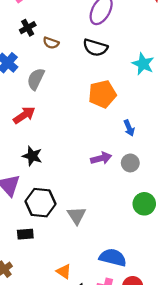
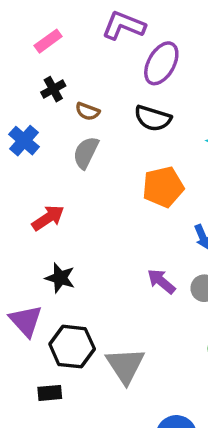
gray semicircle: (36, 79) -> (86, 153), moved
purple arrow: (101, 158) -> (161, 281), turned -126
gray triangle: (77, 215) -> (125, 365), size x1.4

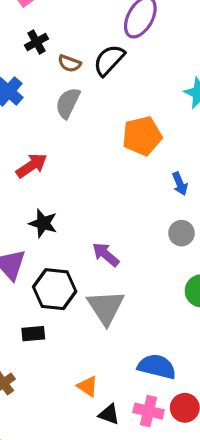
black semicircle: (153, 118) -> (109, 60), moved, turned 116
purple arrow: (161, 281) -> (106, 255), moved

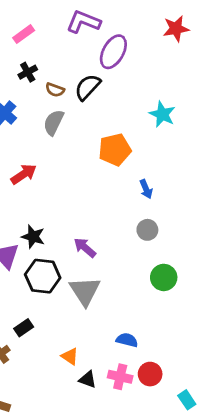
black star: (43, 223) -> (33, 237), moved
black rectangle: (33, 334) -> (24, 328), moved, turned -30
blue semicircle: (157, 367) -> (127, 340), size x0.7

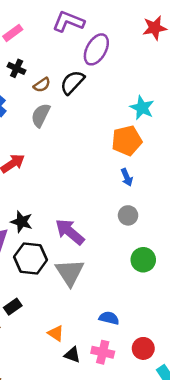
black cross: (28, 72) -> (17, 68), turned -36
brown semicircle: (55, 90) -> (42, 85), turned -54
orange pentagon: (115, 150) -> (127, 141), moved
purple arrow: (85, 248) -> (70, 232), size x1.4
red circle: (150, 374) -> (143, 348), moved

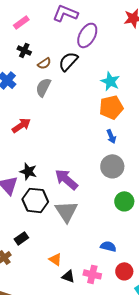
cyan star: (142, 108) -> (110, 81), moved
gray circle: (128, 215) -> (112, 166), size x1.5
blue semicircle: (109, 318) -> (108, 246), moved

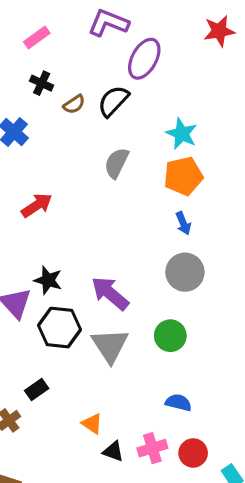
gray semicircle: (43, 87) -> (117, 163), moved
green circle: (124, 201) -> (170, 336), moved
red circle: (124, 271) -> (193, 453), moved
pink cross: (92, 274) -> (152, 448), turned -30

